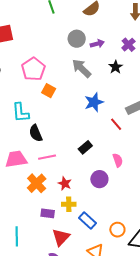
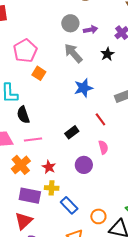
red line: (116, 124) -> (100, 119), moved
purple rectangle: (48, 213) -> (30, 196), size x1.5
red triangle: (61, 237) -> (24, 221), moved

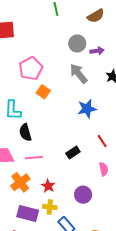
purple circle: (84, 165) -> (83, 195), moved

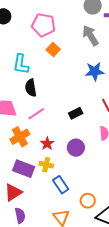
pink pentagon: (31, 69) -> (43, 25), turned 30
pink line: (34, 158) -> (36, 114), turned -36
purple circle: (83, 195) -> (76, 148), moved

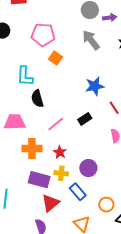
blue star: (95, 71) -> (95, 86), moved
pink line: (36, 114) -> (56, 124), moved
orange cross: (20, 137) -> (32, 148), turned 36
purple circle: (76, 148) -> (88, 168), moved
red triangle: (13, 192) -> (50, 203), moved

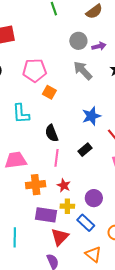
black semicircle: (37, 99) -> (52, 133), moved
pink line: (56, 124) -> (57, 158), turned -36

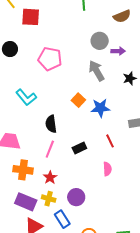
orange square: (49, 92) -> (78, 100), moved
cyan L-shape: (21, 114) -> (26, 97), turned -50
blue star: (91, 116) -> (100, 108), moved

